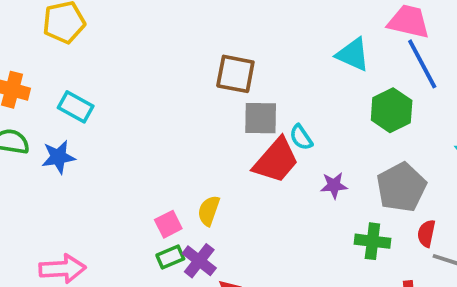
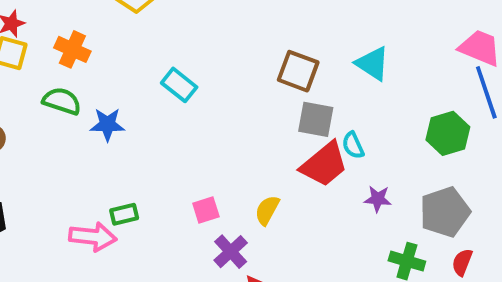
cyan triangle: (353, 54) -> (372, 64), moved
cyan rectangle: (76, 107) -> (179, 85), moved
yellow semicircle: (209, 211) -> (267, 210), moved
green rectangle: (170, 257) -> (124, 214), moved

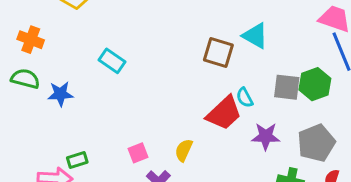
brown square: (298, 71) -> (218, 53), moved
gray square: (316, 119) -> (287, 87), moved
purple star: (378, 199) -> (266, 136), size x1.4

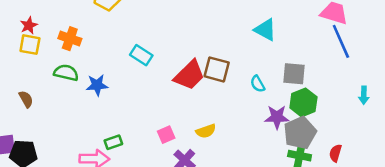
brown square: (218, 53) -> (217, 69), moved
green hexagon: (315, 84) -> (303, 102), moved
red trapezoid: (224, 113) -> (189, 75), moved
gray pentagon: (316, 143) -> (300, 133), moved
yellow semicircle: (184, 150) -> (206, 131), turned -132

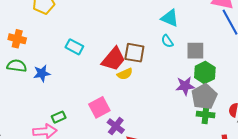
cyan semicircle: (258, 84) -> (167, 41), moved
yellow semicircle: (206, 131) -> (125, 74), moved
pink square: (166, 135) -> (99, 107), size x1.5

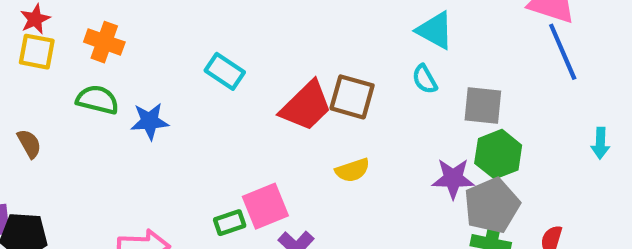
yellow semicircle: (125, 74) -> (352, 170), moved
green rectangle: (59, 117) -> (230, 223), moved

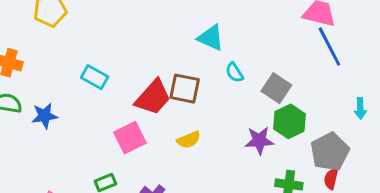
cyan triangle: (435, 30) -> (211, 38), moved
gray square: (483, 106) -> (276, 88), turned 32
gray pentagon: (492, 205) -> (330, 152), moved
pink square: (265, 206) -> (130, 138), moved

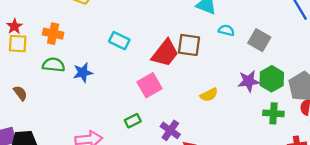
cyan semicircle: (234, 73) -> (226, 30), turned 140
green hexagon: (290, 121) -> (272, 79), moved
yellow semicircle: (189, 140) -> (209, 95), moved

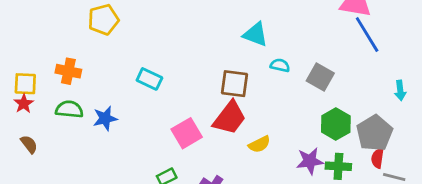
red star: (14, 26) -> (24, 104), moved
red trapezoid: (165, 53) -> (229, 118), moved
purple star: (249, 81) -> (310, 161), moved

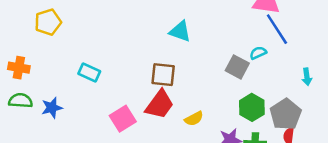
cyan semicircle: (280, 65) -> (258, 53), moved, turned -35
yellow semicircle: (259, 144) -> (194, 119), moved

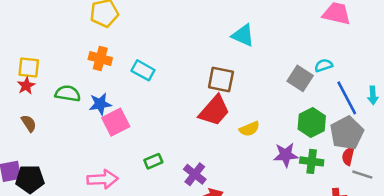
blue line: (277, 29) -> (347, 98), moved
orange cross: (19, 68) -> (100, 59), moved
pink square: (123, 119) -> (116, 122), moved

